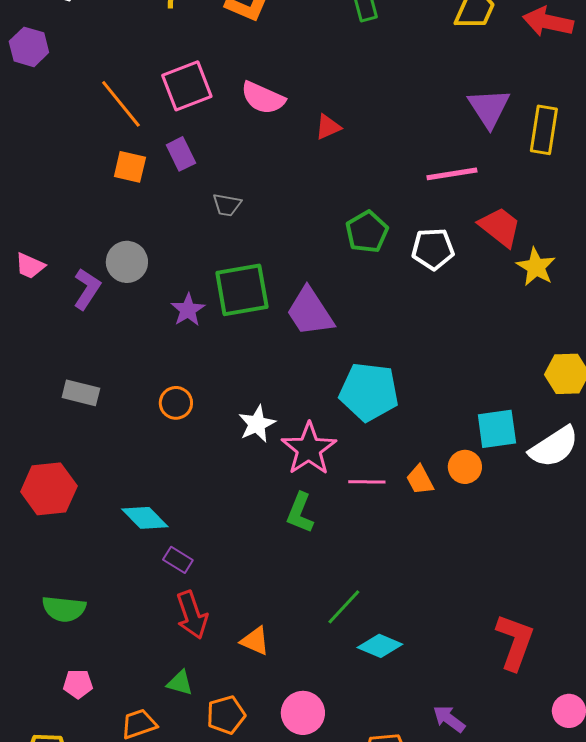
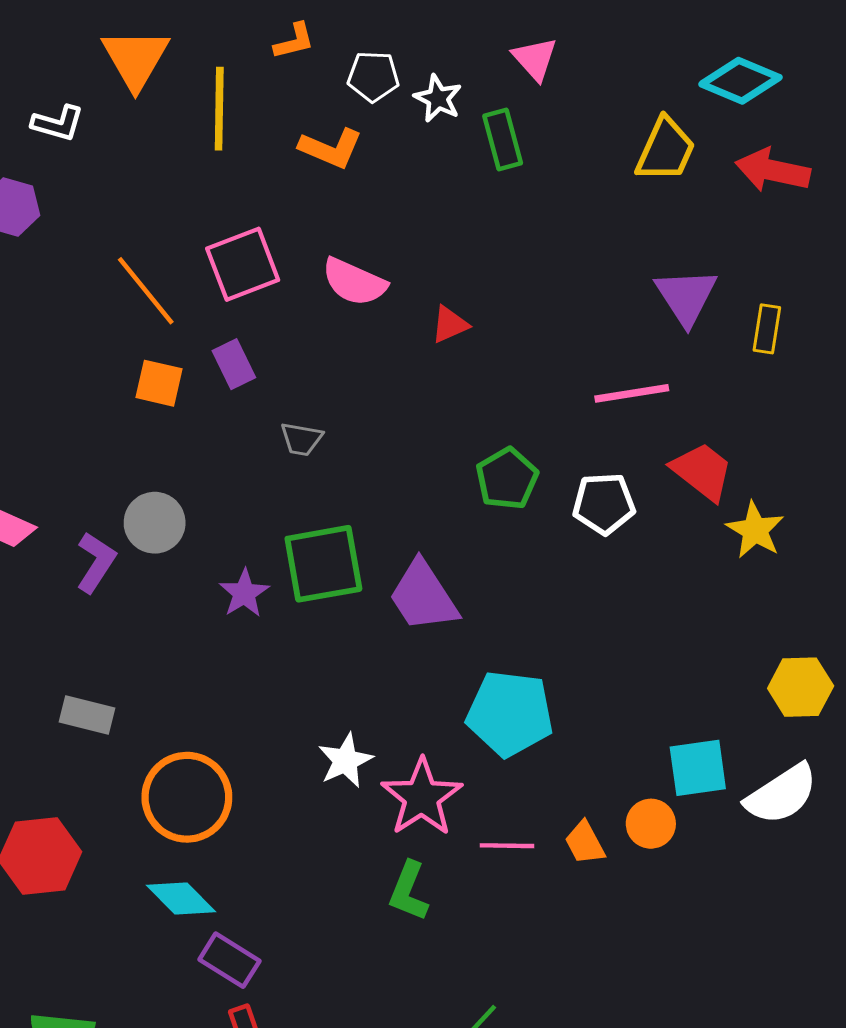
yellow rectangle: (544, 130) -> (767, 329), size x0.7
orange circle: (176, 403) -> (187, 797), moved, size x1.8
purple rectangle: (178, 560) -> (229, 960), size x1.4

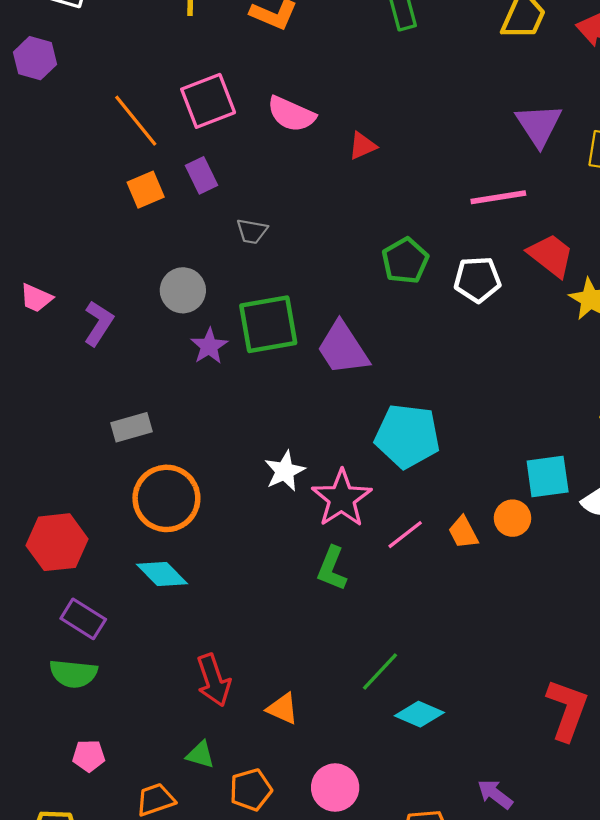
orange square: (159, 383) -> (146, 190), turned -36
gray circle: (155, 523) -> (183, 290), moved
gray rectangle: (87, 715) -> (131, 427), moved, turned -30
pink line: (507, 846) -> (405, 535), turned -39
purple rectangle: (229, 960) -> (83, 619), moved

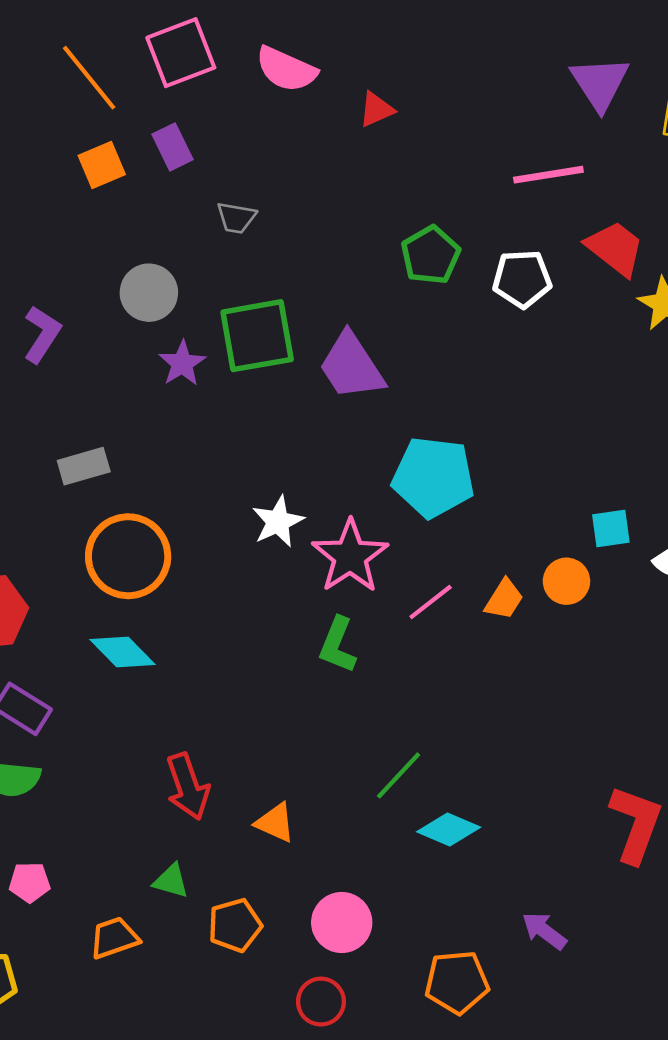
cyan square: (548, 477) -> (611, 528), size x0.7
orange trapezoid: (463, 532) -> (504, 599), turned -120

